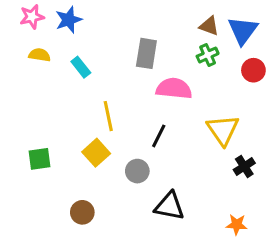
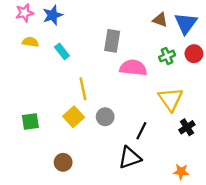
green cross: (208, 55) -> (167, 56), moved
black line: (159, 136) -> (141, 131), moved
gray circle: (137, 171) -> (105, 117), moved
black triangle: (169, 206) -> (130, 158), turned -30

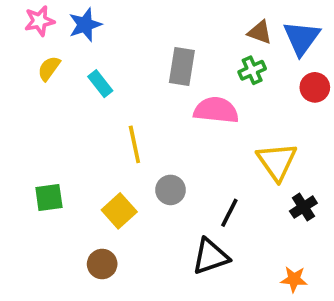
yellow semicircle: (30, 42) -> (49, 68), turned -63
green cross: (167, 56) -> (252, 70), moved
yellow square: (74, 117) -> (119, 211), moved

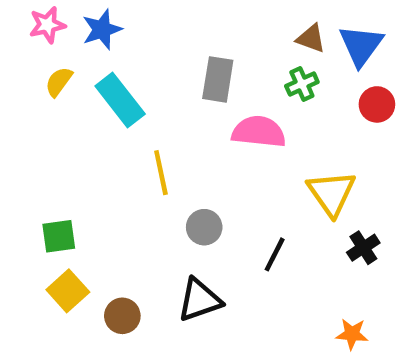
cyan rectangle: (100, 84) -> (120, 100), size x1.6
yellow square: (119, 211) -> (68, 291), moved
black triangle: (210, 256) -> (200, 300), moved

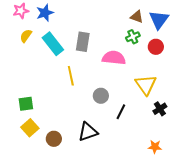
gray rectangle: (218, 79) -> (83, 42), moved
red circle: (377, 104) -> (156, 47), moved
gray circle: (204, 227) -> (101, 96), moved

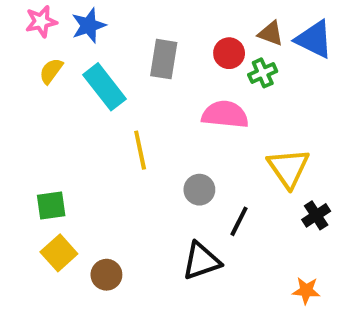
blue triangle: (159, 20) -> (314, 39), turned -40
gray rectangle: (83, 42) -> (164, 59), moved
red circle: (156, 47) -> (229, 53), moved
black triangle: (88, 132) -> (201, 261), moved

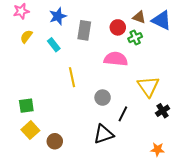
blue star: (89, 25) -> (58, 16), moved
cyan rectangle: (104, 87) -> (54, 45), size x0.6

